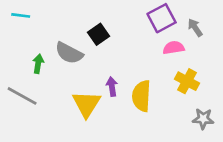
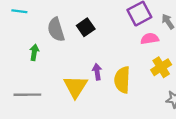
gray semicircle: (69, 53) -> (56, 30), moved, turned 45
yellow cross: (187, 81) -> (161, 67), turned 30
gray line: (22, 96) -> (27, 95), moved, turned -30

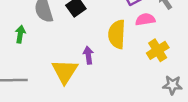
yellow semicircle: (122, 80) -> (117, 34), moved

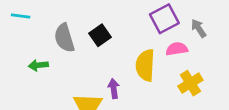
green arrow: (20, 34) -> (38, 65), turned -105

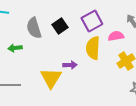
purple square: (164, 19) -> (92, 21), moved
purple arrow: (114, 89) -> (70, 65), turned 96

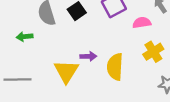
yellow semicircle: (93, 48) -> (115, 67), moved

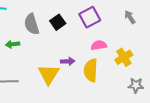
pink semicircle: (142, 23) -> (99, 45), moved

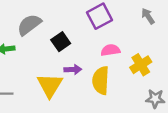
black square: (58, 22) -> (61, 42), moved
gray semicircle: (32, 24) -> (29, 25), turned 70

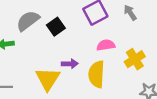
gray arrow: (148, 16) -> (130, 13), moved
black square: (61, 42) -> (56, 27), moved

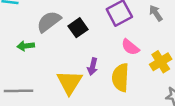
pink semicircle: (106, 45) -> (130, 47), turned -132
purple arrow: (70, 64) -> (93, 67), turned 105

